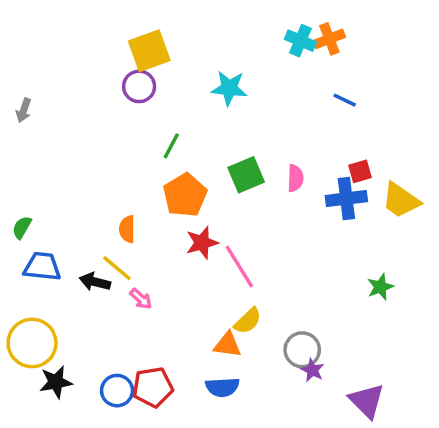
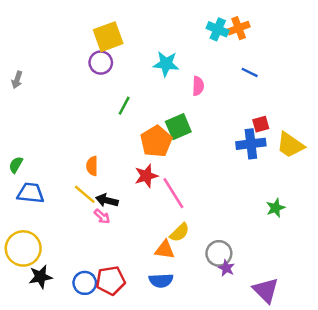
pink semicircle: (295, 178) -> (198, 86), moved
orange pentagon: (185, 195) -> (156, 141), moved
black arrow: (95, 282) -> (107, 200), moved

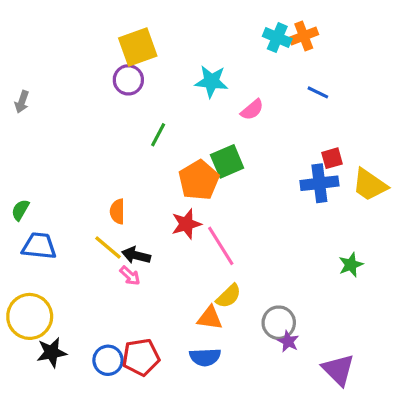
pink semicircle: (198, 86) -> (252, 110), turned 48

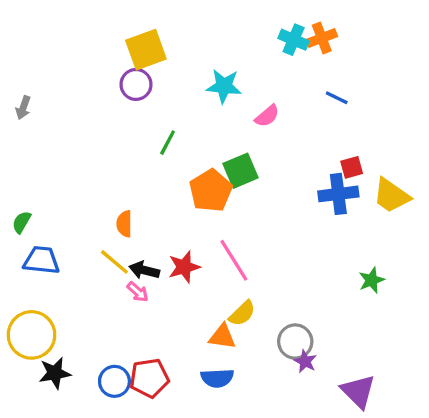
red star: (186, 224) -> (184, 267), moved

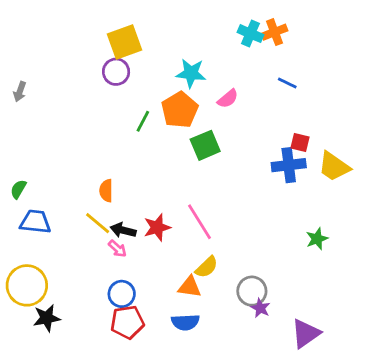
red square: (352, 167) -> (300, 142), turned 30
orange pentagon: (211, 191) -> (180, 110), moved
blue circle: (114, 381) -> (122, 294), moved
purple triangle: (358, 391) -> (306, 334), turned 40

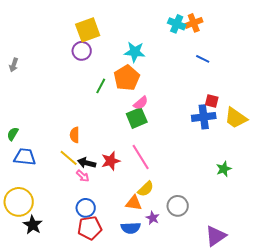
pink semicircle: (228, 99) -> (141, 103), moved
green square: (205, 145) -> (137, 118), moved
purple star: (260, 308) -> (153, 218), moved
black star: (47, 318) -> (33, 225), turned -30

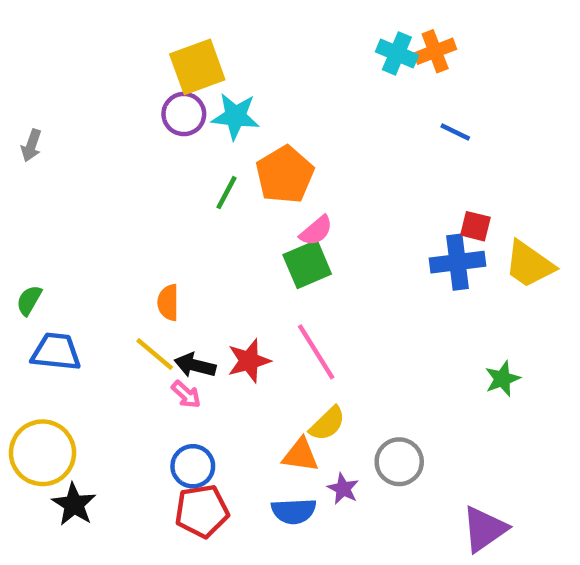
cyan star: (135, 52) -> (235, 116), moved

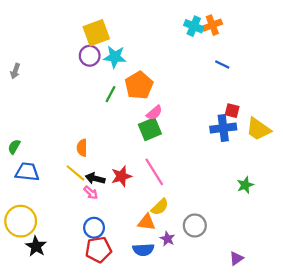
purple triangle: (484, 529) -> (236, 258), size x0.6

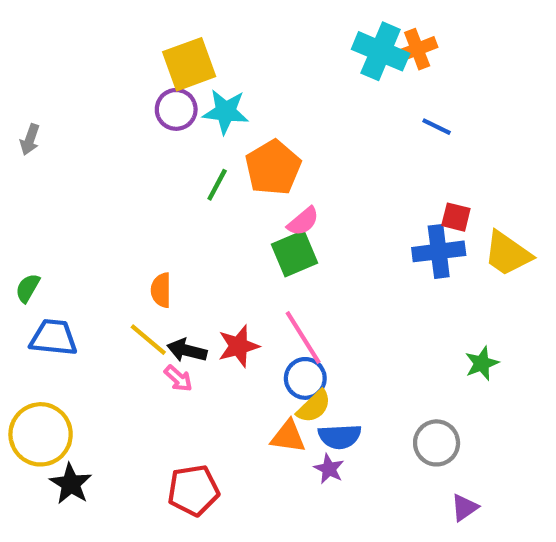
cyan cross: (194, 26) -> (381, 51), size x1.4
gray circle: (195, 226) -> (437, 443), moved
blue circle: (94, 228) -> (305, 378), moved
blue semicircle: (143, 250) -> (340, 437), moved

